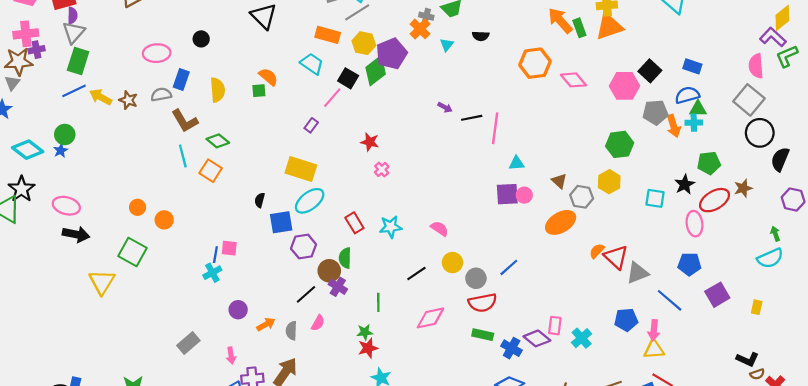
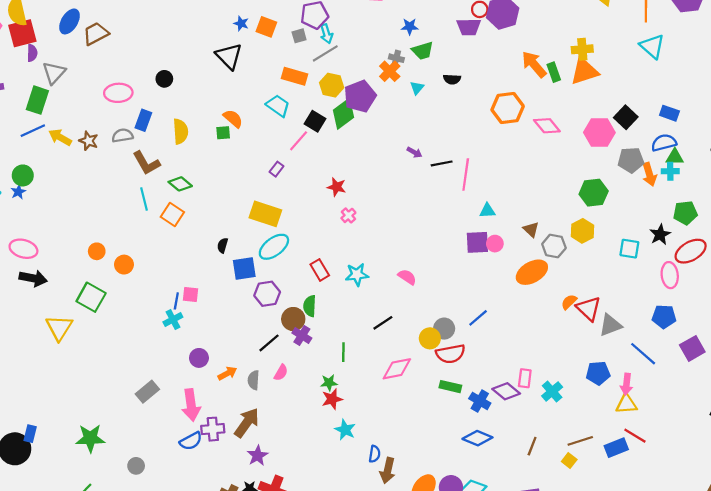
gray triangle: (74, 32) -> (54, 73), moved
yellow circle: (452, 263) -> (430, 338), moved
pink arrow: (231, 355) -> (191, 405), size x1.8

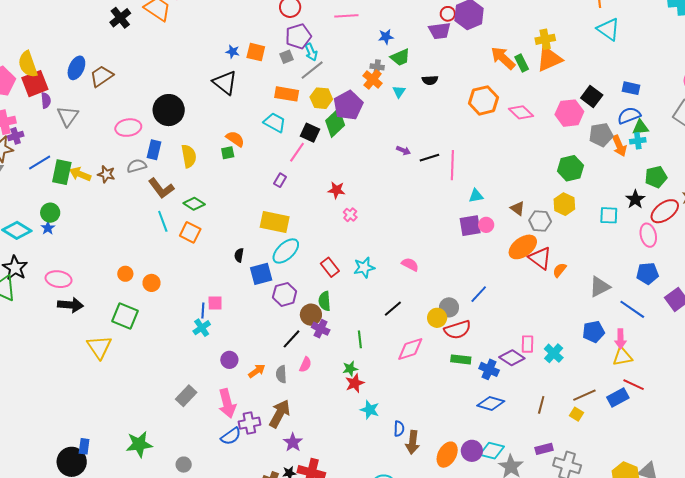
black circle: (164, 79) -> (169, 110), size x2.0
green rectangle: (37, 100) -> (62, 172), moved
blue line: (33, 131) -> (40, 162), moved
red triangle: (589, 309) -> (540, 258), moved

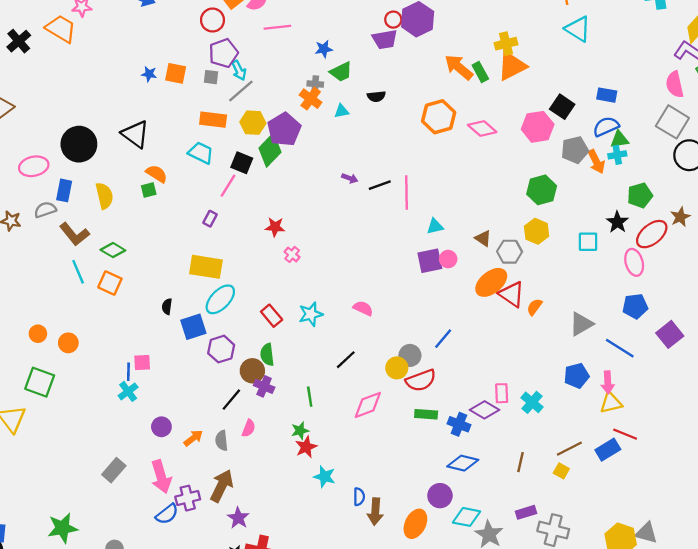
gray square: (287, 57) -> (211, 77), turned 32
black triangle: (225, 83) -> (135, 134), moved
cyan triangle: (399, 92) -> (342, 111), turned 48
purple circle: (472, 451) -> (440, 496), moved

